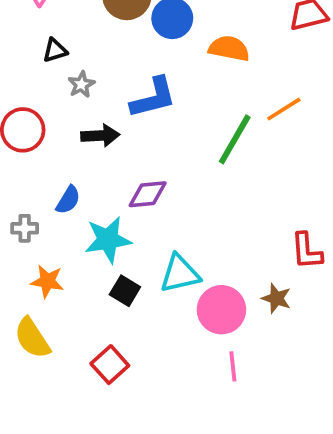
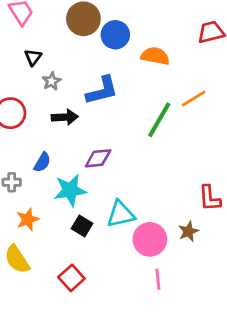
black triangle: (55, 50) -> (33, 57), turned -36
orange star: (47, 281) -> (28, 219), turned -30
brown star: (276, 298) -> (188, 231), turned 30

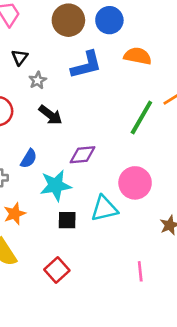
blue circle: (115, 35) -> (109, 20), moved
blue L-shape: (102, 91) -> (86, 65), moved
black arrow: (65, 117) -> (50, 115), turned 40
black square: (82, 226) -> (67, 220), turned -30
pink circle: (150, 239) -> (135, 183), moved

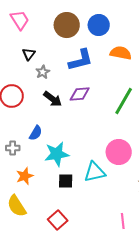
purple diamond: (83, 155) -> (80, 94), moved

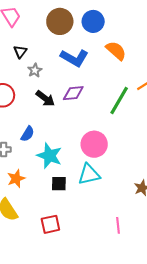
orange semicircle: (121, 53) -> (116, 51), turned 30
blue L-shape: (81, 60) -> (74, 58), turned 44
pink circle: (119, 152) -> (94, 144), moved
cyan star: (57, 154) -> (49, 156), turned 30
red square: (58, 220) -> (50, 224), turned 30

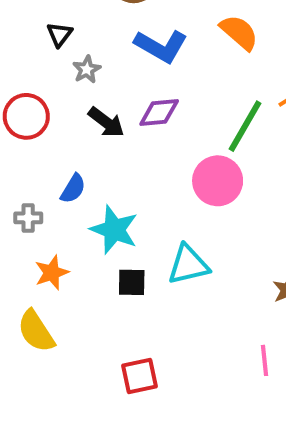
pink circle: (94, 144) -> (218, 181), moved
red square: (50, 224) -> (140, 376), moved
pink line: (118, 225) -> (264, 360), moved

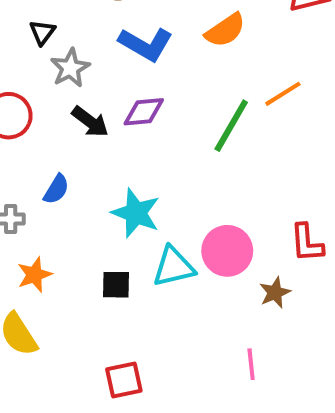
orange semicircle: (239, 32) -> (225, 30), turned 105
gray star: (87, 70) -> (70, 68), size x1.4
pink circle: (218, 181) -> (227, 251), moved
cyan star: (114, 230) -> (136, 213), moved

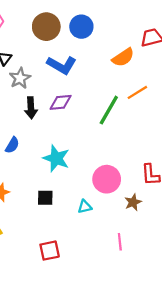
orange semicircle: (225, 30) -> (123, 57), moved
black arrow: (90, 122) -> (31, 108), turned 50
cyan triangle: (174, 267) -> (85, 207), moved, size x0.6

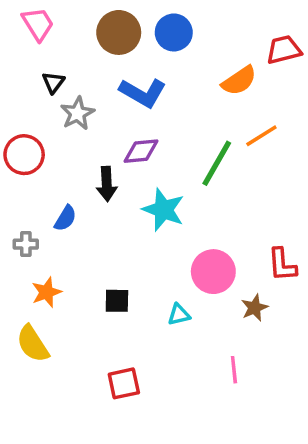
black arrow: (31, 108) -> (107, 184), moved
cyan star: (56, 158) -> (163, 210), moved

